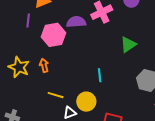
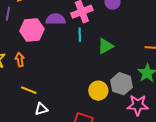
cyan line: (100, 75) -> (80, 35), moved
yellow circle: (86, 102) -> (98, 91), moved

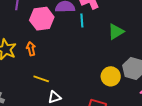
cyan line: (80, 35) -> (82, 20), moved

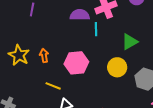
pink hexagon: (42, 19) -> (76, 63), moved
yellow circle: (111, 76) -> (117, 67), moved

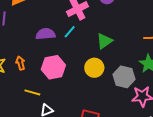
purple semicircle: (80, 15) -> (46, 34), moved
cyan line: (96, 29) -> (70, 32), turned 48

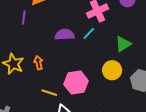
pink hexagon: (53, 67) -> (76, 83), moved

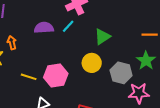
orange arrow: (38, 63) -> (12, 43), moved
yellow line: (49, 93) -> (29, 77), moved

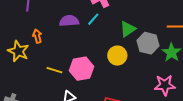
gray hexagon: (121, 73) -> (148, 43), moved

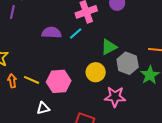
orange arrow: (37, 36) -> (12, 81), moved
pink star: (165, 85) -> (115, 97), moved

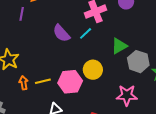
purple semicircle: (51, 33) -> (61, 33), turned -132
yellow circle: (96, 72) -> (93, 70), moved
yellow line: (32, 80) -> (43, 81), turned -35

